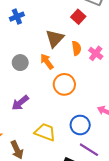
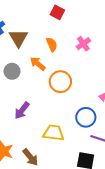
brown triangle: (55, 38) -> (18, 38), moved
orange semicircle: (76, 48) -> (52, 44), moved
pink cross: (96, 53) -> (83, 44), turned 32

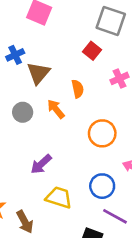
pink cross: (83, 44) -> (120, 78), moved
orange circle: (60, 82) -> (102, 133), moved
purple arrow: (22, 110) -> (41, 164), moved

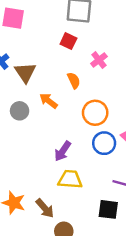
orange semicircle: (78, 89) -> (74, 80), moved
purple arrow: (41, 164) -> (63, 151), moved
blue circle: (102, 186) -> (104, 143), moved

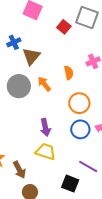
red square: (68, 41) -> (64, 27), moved
gray circle: (20, 111) -> (19, 86), size x1.5
purple arrow: (63, 151) -> (45, 127), turned -60

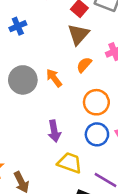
brown triangle: (31, 56) -> (78, 34), moved
orange semicircle: (69, 73) -> (84, 65), turned -128
yellow trapezoid: (46, 152) -> (70, 163), moved

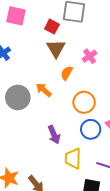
yellow trapezoid: (70, 163) -> (73, 158), turned -95

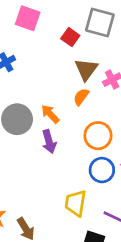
brown triangle: (56, 48) -> (86, 69), moved
purple arrow: (54, 135) -> (49, 142), moved

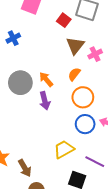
orange semicircle: (81, 97) -> (74, 74), moved
yellow trapezoid: (76, 203) -> (64, 149), turned 50

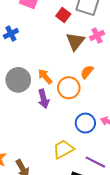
pink cross: (95, 54) -> (97, 35), moved
orange semicircle: (74, 74) -> (87, 72), moved
orange circle: (83, 97) -> (69, 88), moved

